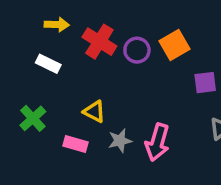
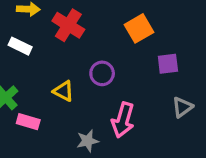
purple circle: (137, 50) -> (102, 73), moved
gray star: (120, 141) -> (88, 141), moved
pink rectangle: (76, 144) -> (28, 122), moved

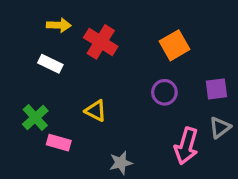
purple square: (168, 64) -> (216, 89), moved
purple circle: (102, 73) -> (164, 92), moved
pink arrow: (123, 120) -> (186, 146), moved

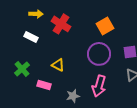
purple circle: (164, 92) -> (99, 54), size x1.5
pink rectangle: (59, 143) -> (44, 85), moved
pink arrow: (186, 146) -> (99, 86), moved

